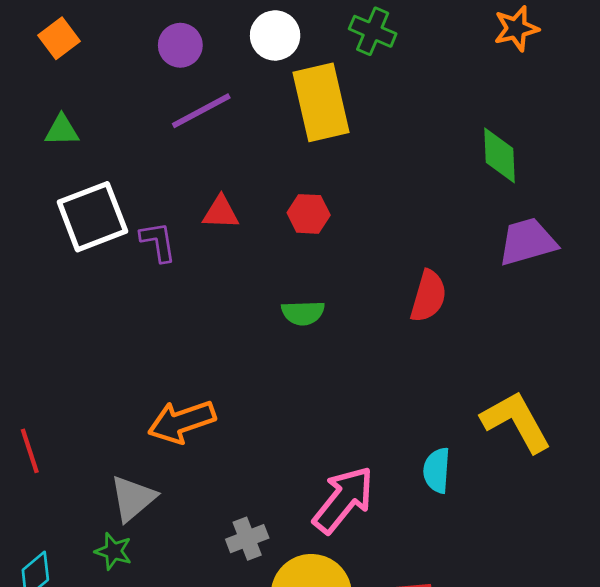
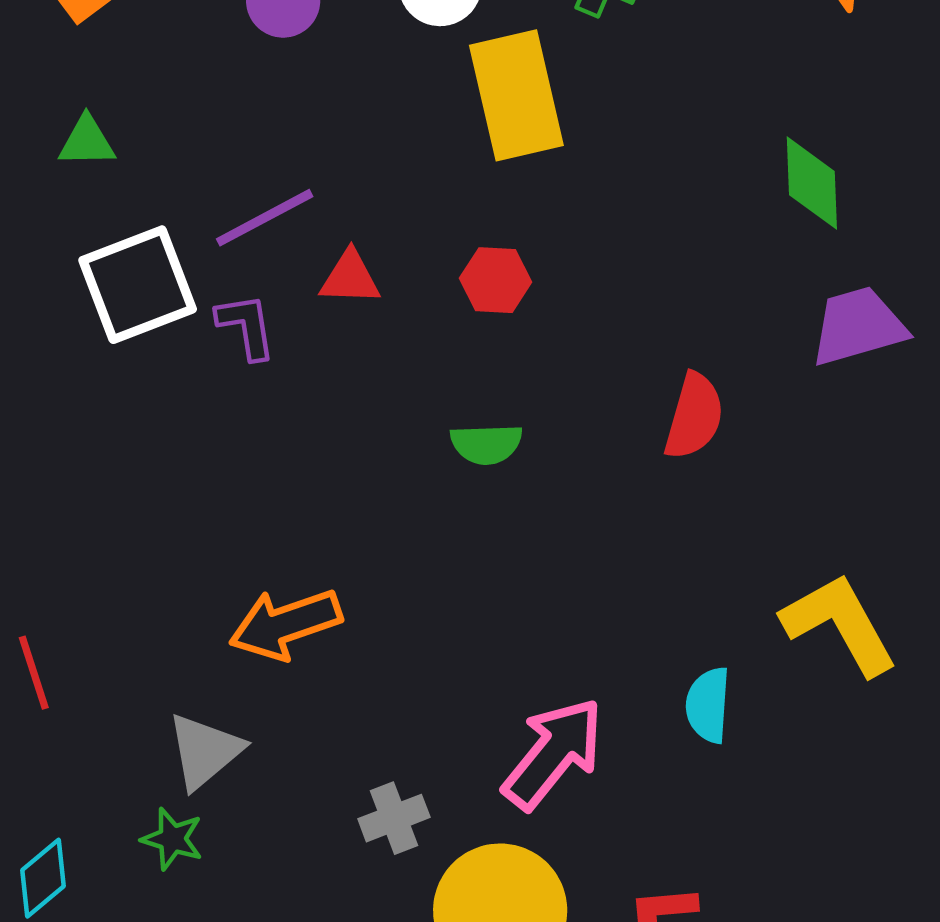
purple line: (201, 111) -> (265, 218), moved

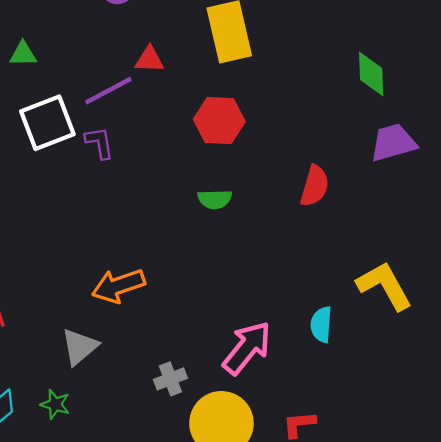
red triangle: (350, 278) -> (149, 60), moved
red hexagon: (496, 280) -> (219, 121), size x1.5
green star: (172, 839) -> (55, 404), moved

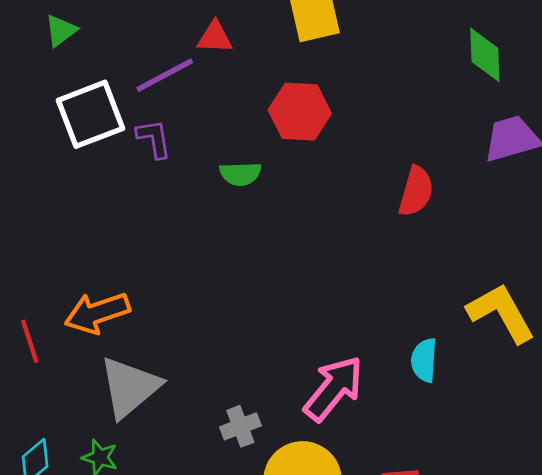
green triangle: (23, 54) -> (61, 31), turned -36
green semicircle: (215, 199) -> (240, 174), moved
orange arrow: (118, 286) -> (97, 313), moved
gray triangle: (80, 347) -> (130, 387), size x1.4

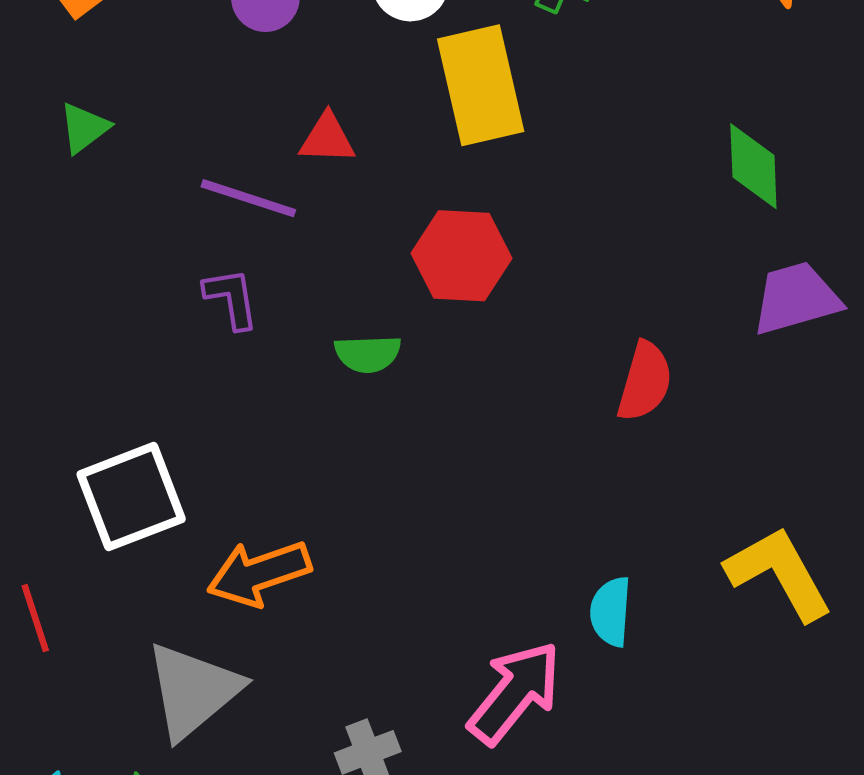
purple line: (165, 75) -> (248, 198), turned 46
white square: (90, 114) -> (131, 497), moved
orange arrow: (97, 313) -> (259, 573), moved
cyan semicircle: (424, 360) -> (611, 612), moved

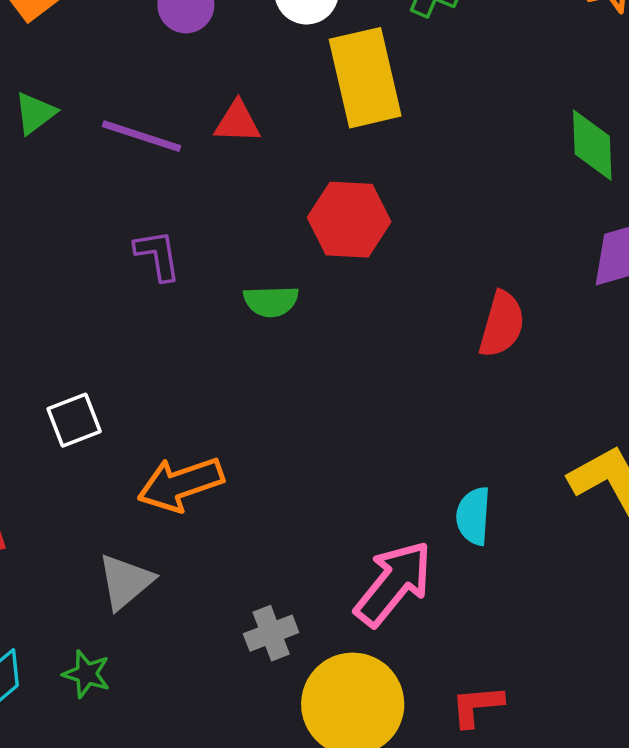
purple line: (248, 198) -> (142, 136), moved
white square: (131, 497) -> (74, 420), size x0.6
gray triangle: (193, 691) -> (126, 582), size x0.7

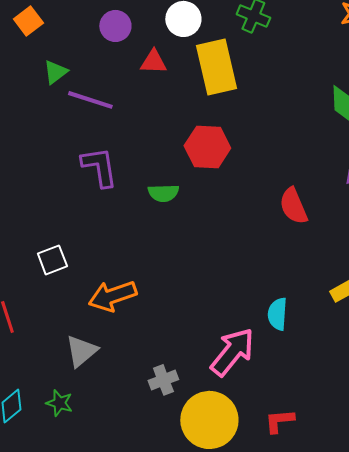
green triangle: (35, 113) -> (55, 72), moved
red triangle: (237, 122) -> (153, 62), moved
purple L-shape: (157, 255) -> (99, 167), size x1.4
red semicircle: (502, 324) -> (293, 206), turned 141

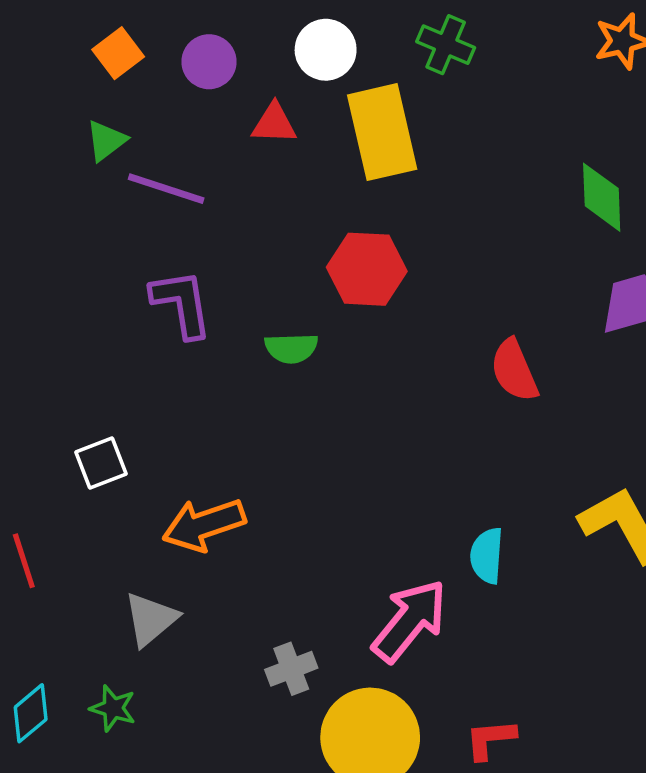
orange square: (28, 21) -> (118, 53), moved

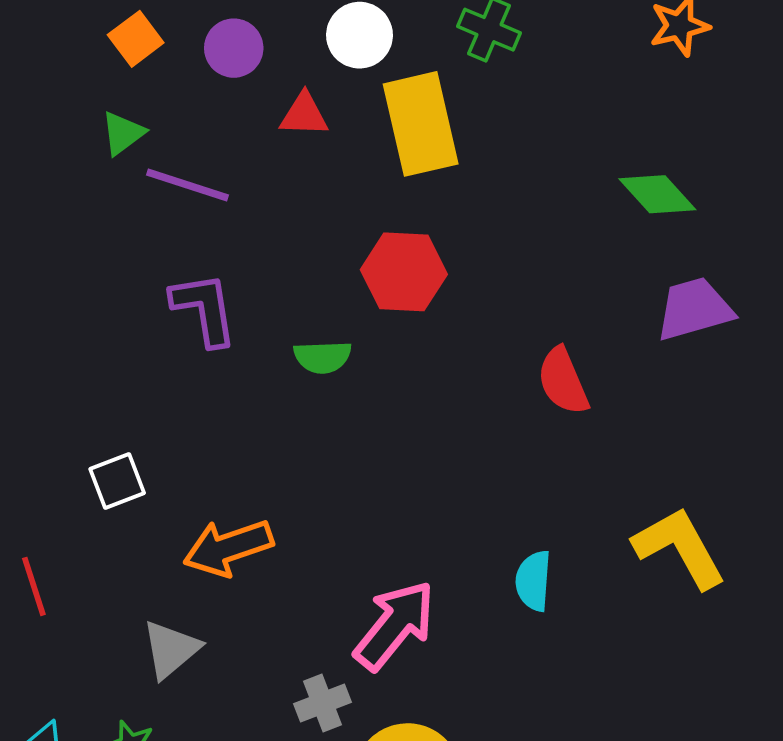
green diamond: (602, 197) -> (657, 194), turned -40
pink arrow: (410, 621) -> (395, 625), moved

